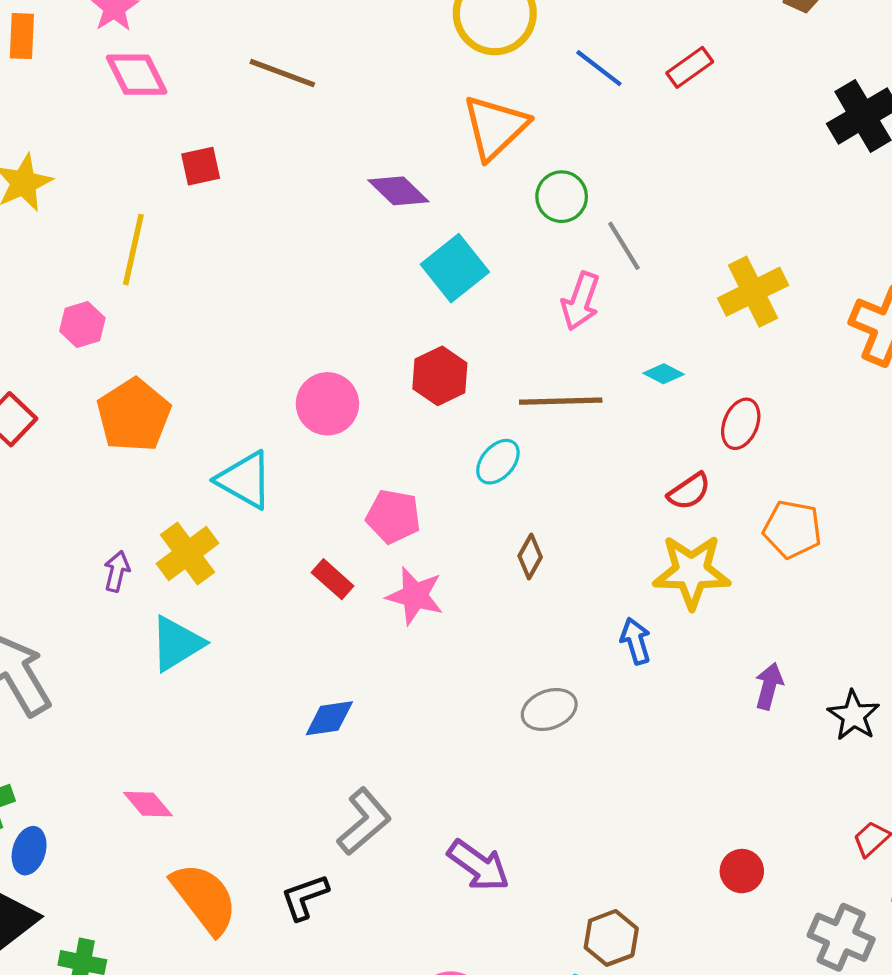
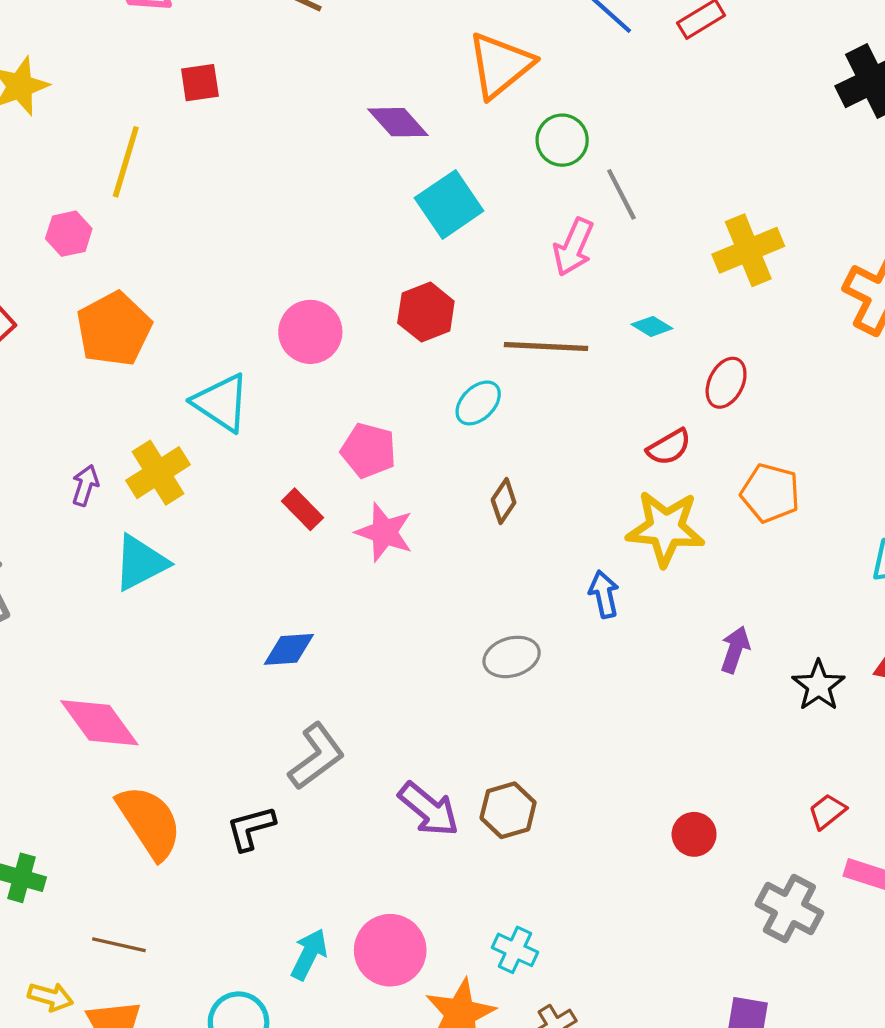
pink diamond: (148, 804) -> (99, 723), size x1.6
brown hexagon: (611, 938) -> (508, 810), moved

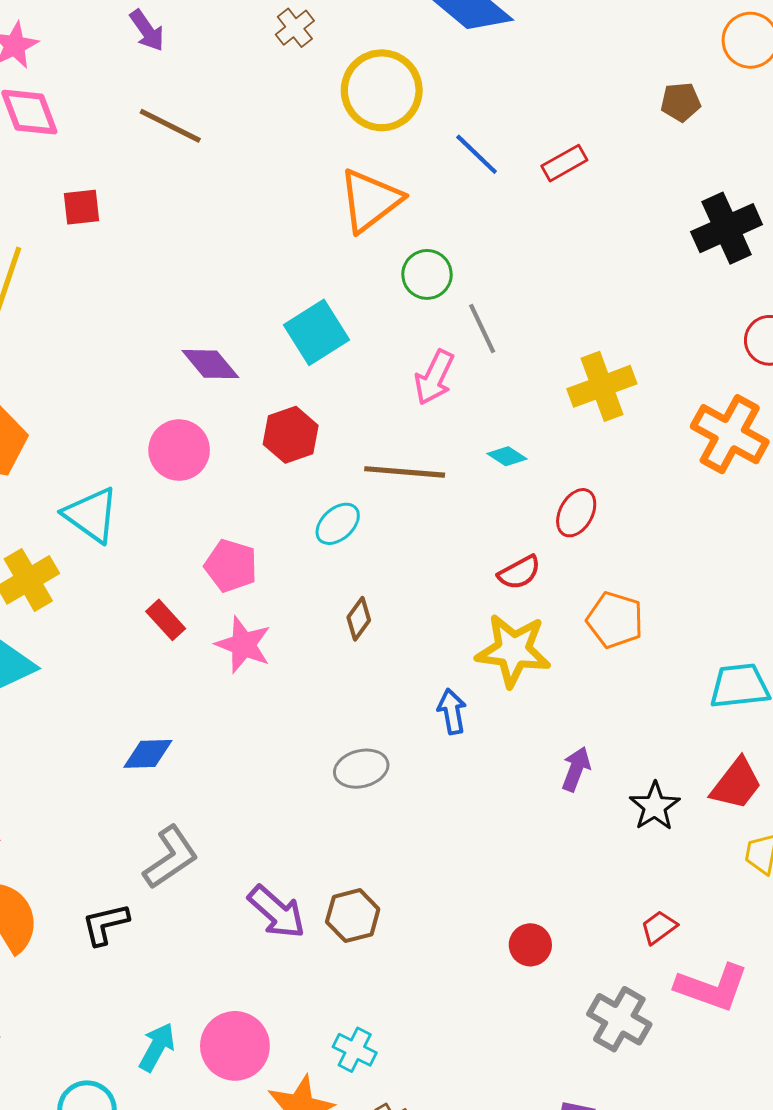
purple diamond: (398, 122) -> (210, 364), moved

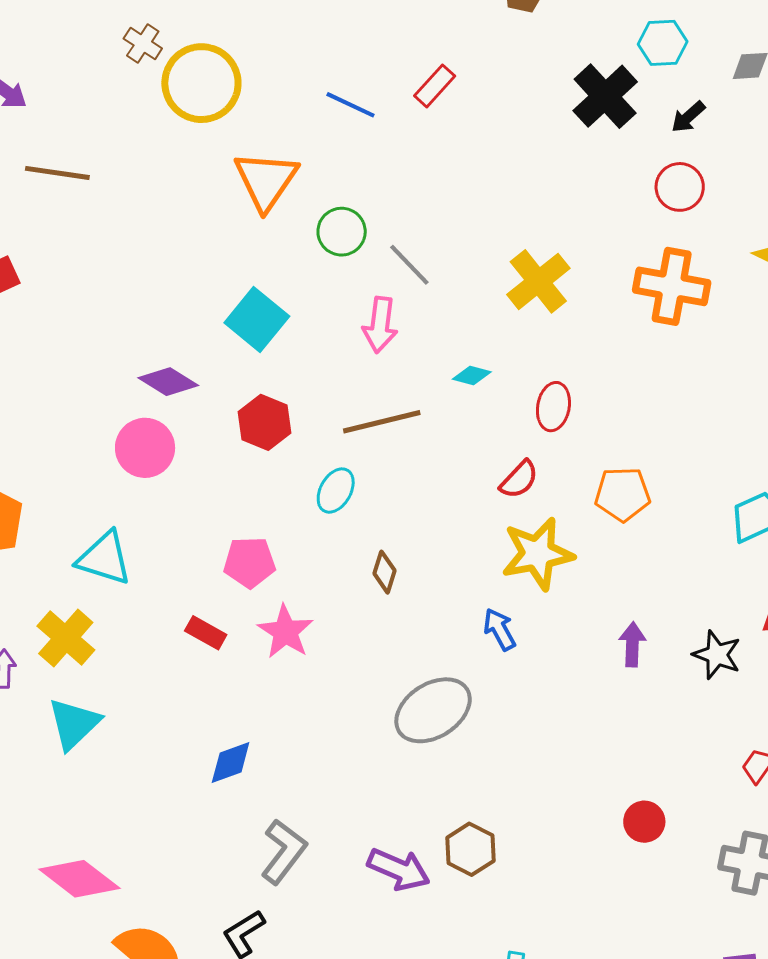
yellow circle: (382, 90) -> (201, 83), moved
pink circle: (179, 450) -> (145, 448), moved
pink star: (243, 645) -> (285, 632), turned 30
gray ellipse: (361, 769) -> (433, 710), size x1.5

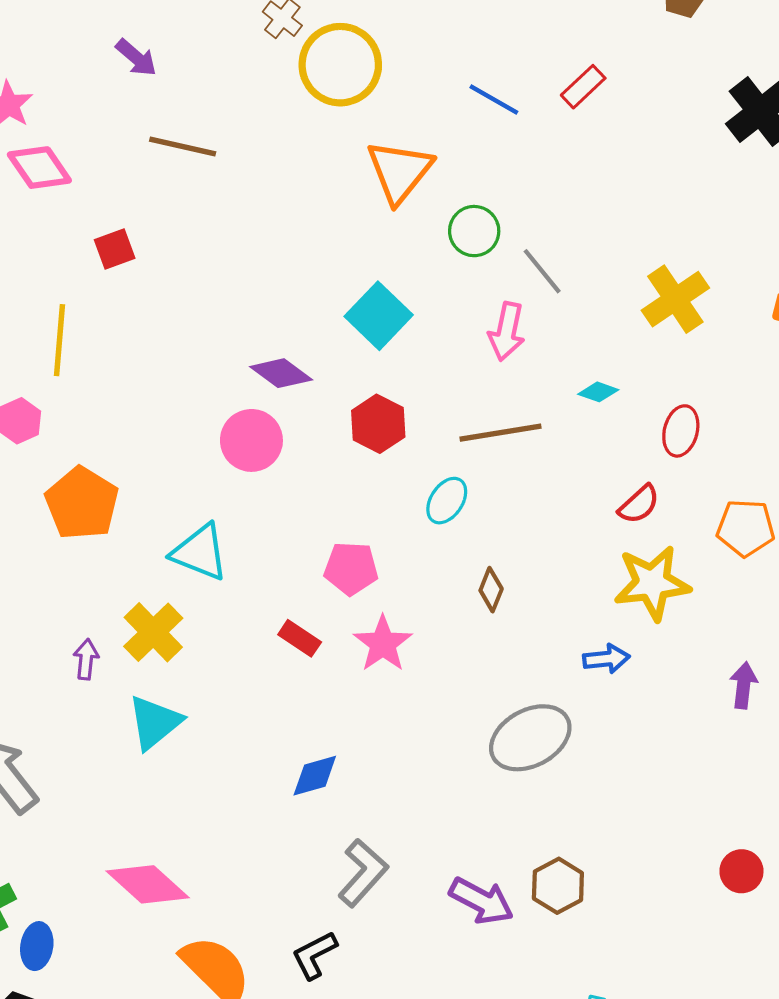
blue arrow: (500, 629) -> (606, 659), turned 108

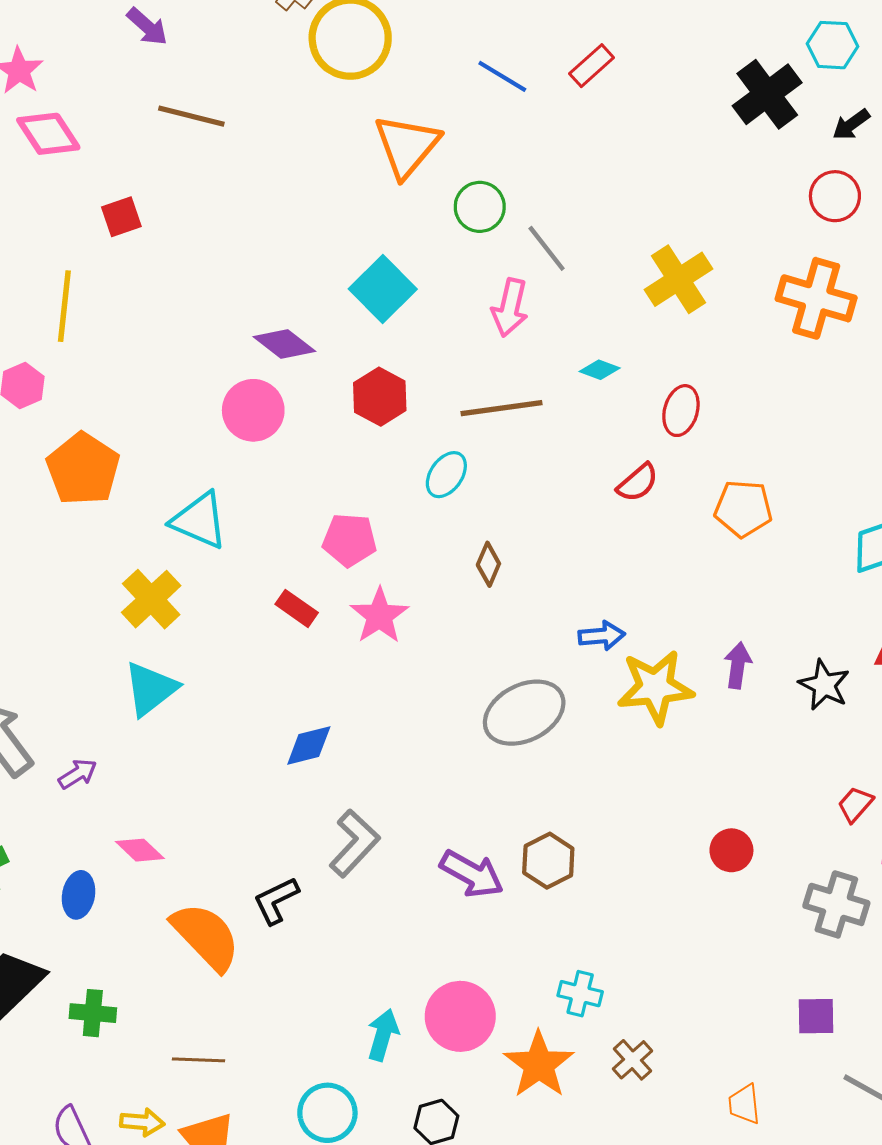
yellow star: (652, 583) -> (655, 687), moved
purple arrow: (86, 659) -> (78, 774), moved, turned 51
pink diamond: (148, 884) -> (140, 850), size x0.6
blue ellipse: (37, 946) -> (79, 895), moved
black L-shape: (314, 955) -> (276, 901), moved

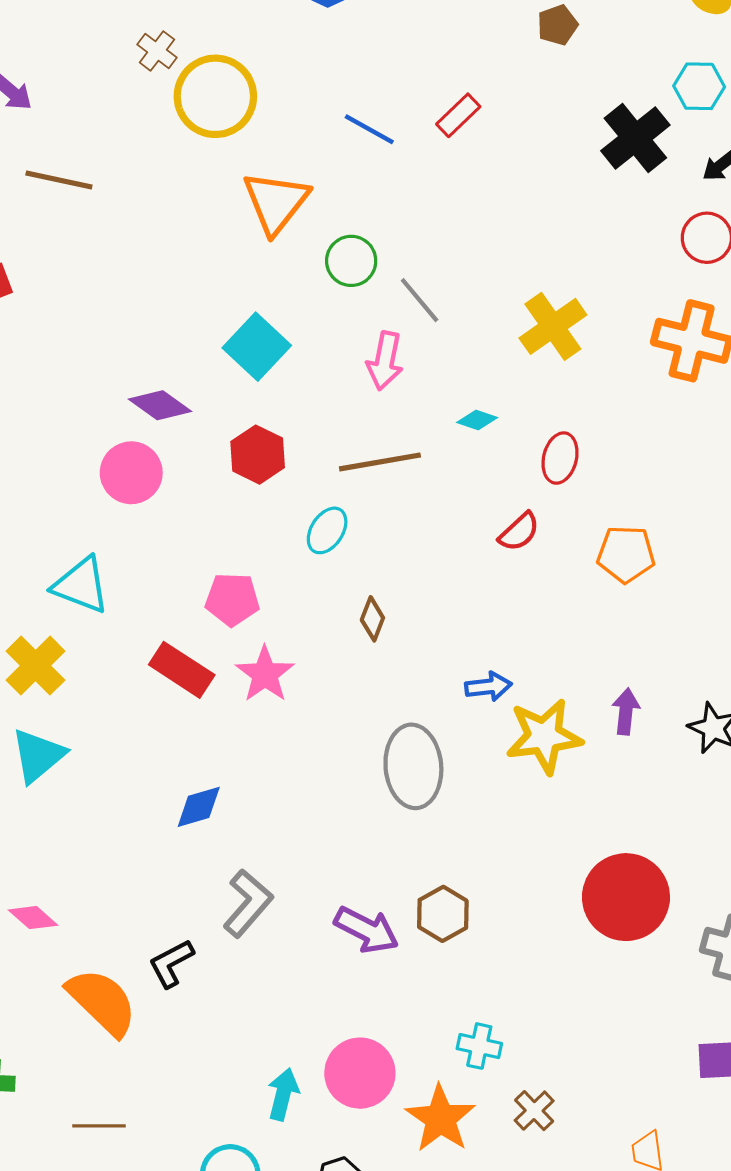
red rectangle: (297, 608) -> (182, 670), size x1.5
gray ellipse: (524, 713) -> (413, 766), turned -66
red circle: (731, 850) -> (626, 897), size x2.0

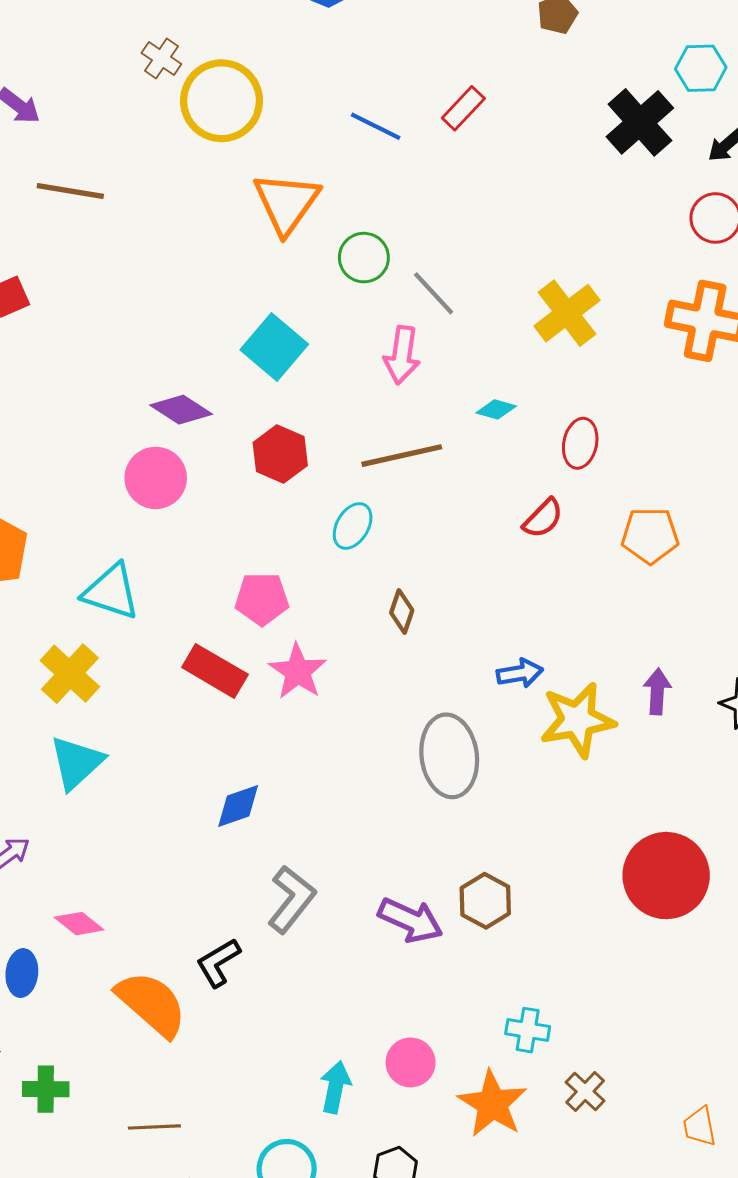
pink circle: (360, 1073) -> (411, 1062), size x0.7

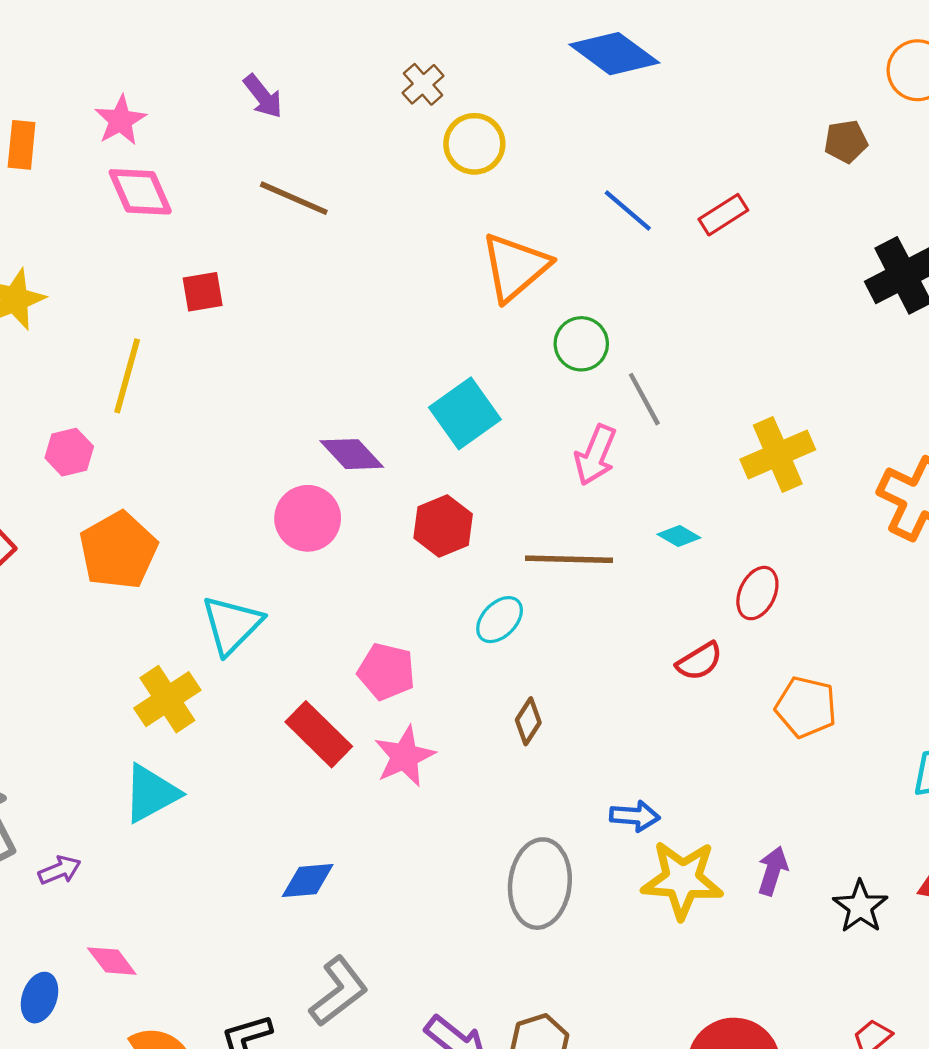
yellow circle: (222, 101) -> (474, 144), size x0.7
cyan triangle: (111, 592) -> (232, 625), turned 42

